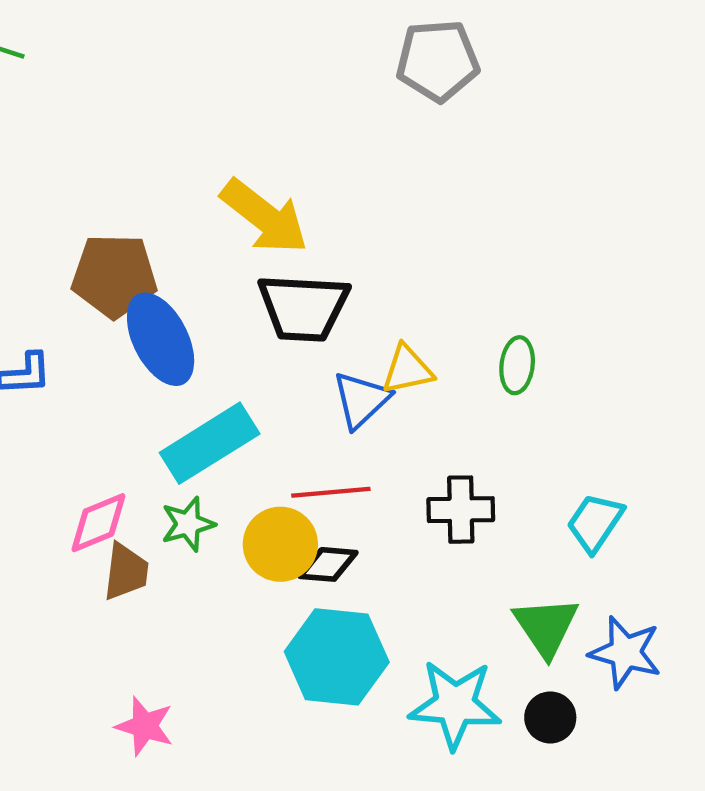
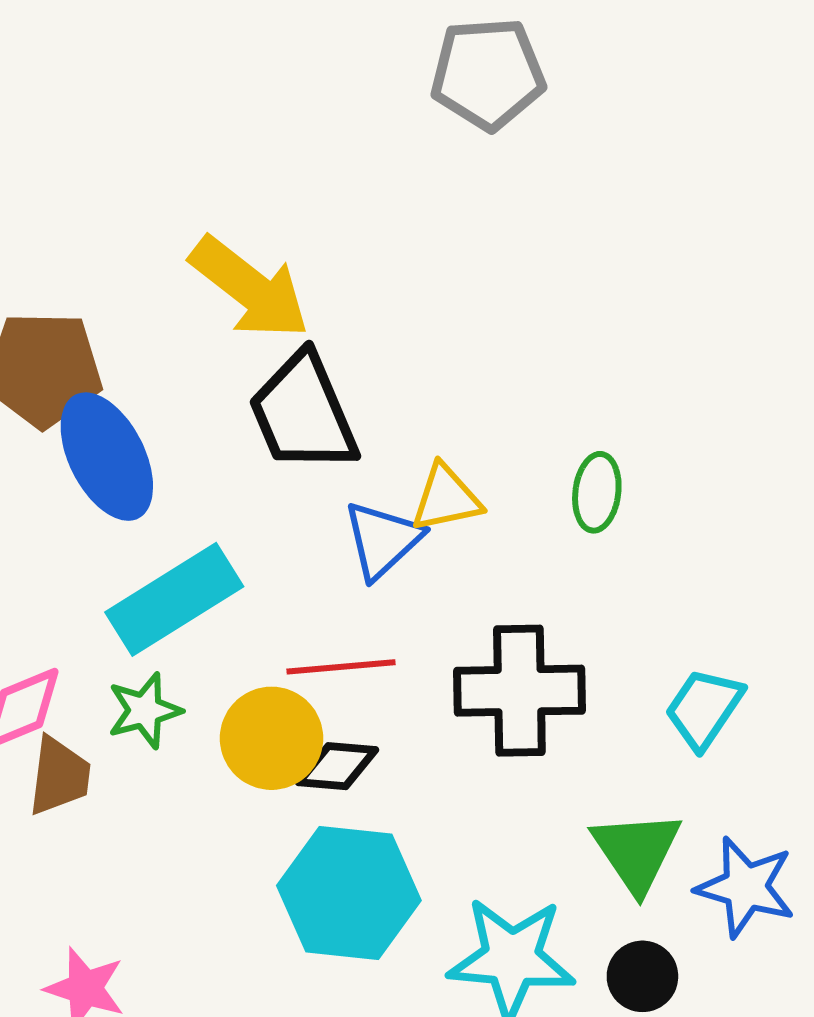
black trapezoid: (303, 307) -> (303, 413), turned 64
black cross: (461, 510) -> (519, 691), size x1.4

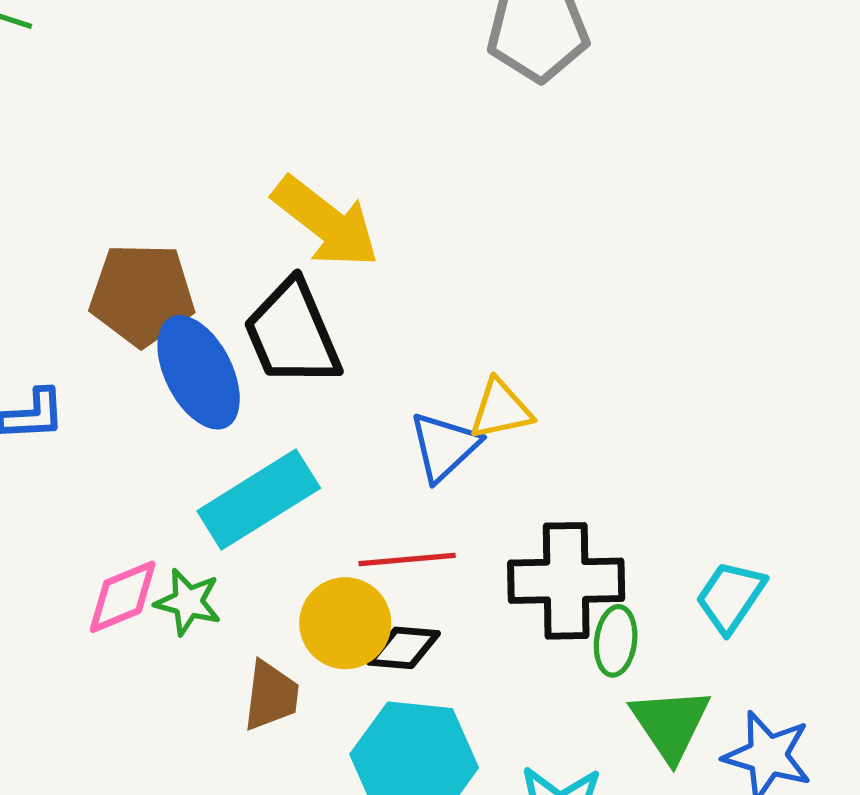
black trapezoid: (303, 413) -> (292, 333), moved
green ellipse: (597, 492) -> (616, 641), moved
green star: (145, 711) -> (188, 602), moved, turned 30
brown trapezoid: (59, 776) -> (271, 696), moved

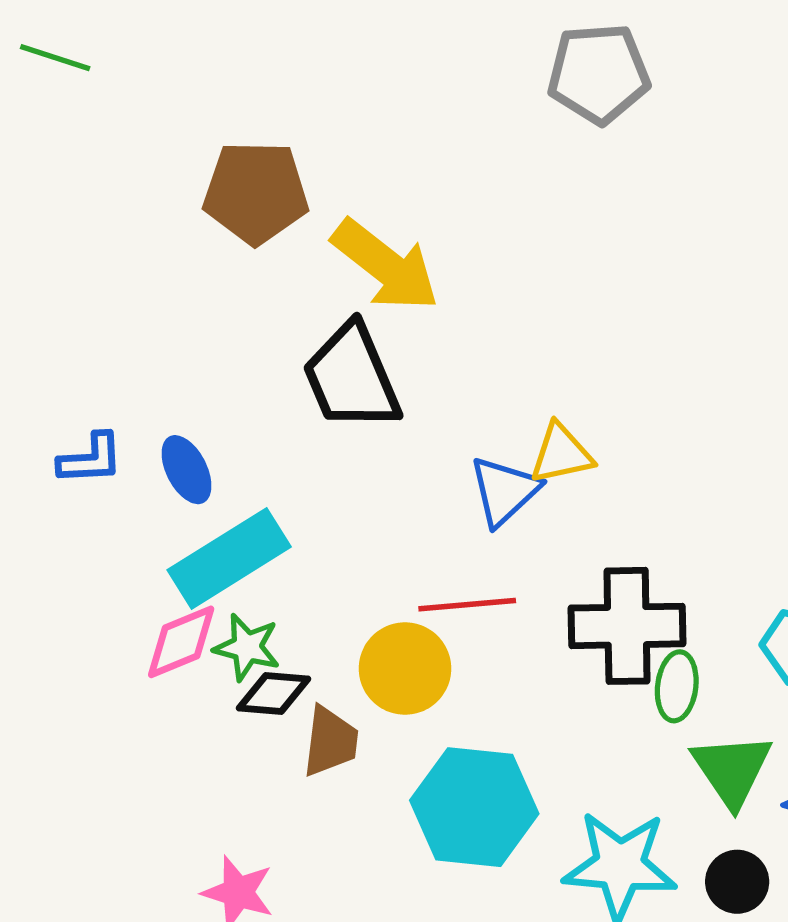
brown pentagon: (142, 295) -> (256, 193), moved
blue ellipse: (199, 372) -> (187, 470), moved, size x0.6
cyan rectangle: (259, 500) -> (229, 558), moved
black diamond: (404, 648) -> (274, 693), moved

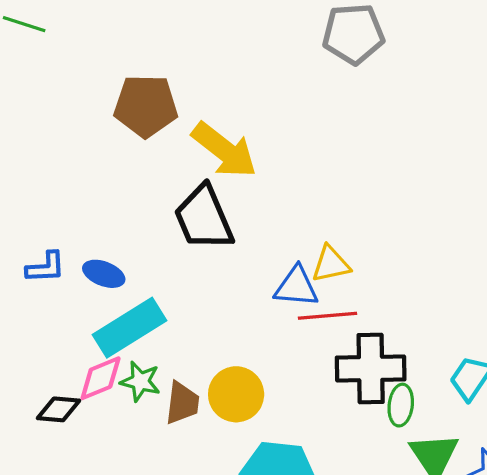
blue ellipse: (187, 470) -> (104, 274), turned -42
blue triangle: (504, 491) -> (296, 287), turned 48
red line: (467, 605) -> (328, 316), moved
black diamond: (274, 693) -> (59, 409), moved
brown trapezoid: (330, 741) -> (182, 403), moved

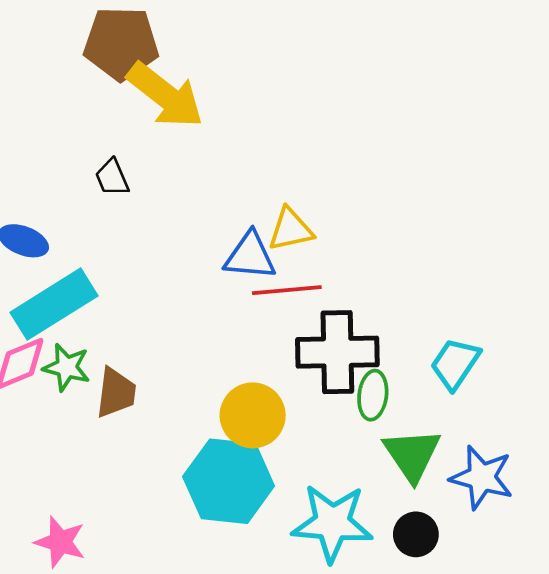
brown pentagon: (146, 106) -> (121, 43), moved
black trapezoid: (204, 218) -> (112, 178), moved, size x0.5
yellow circle: (236, 394) -> (253, 415), moved

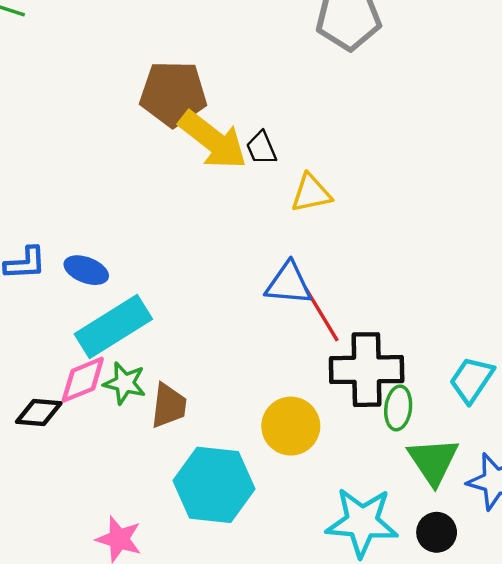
black trapezoid: (112, 178) -> (261, 148), moved
yellow triangle: (291, 229) -> (311, 193), moved
red line: (287, 290) -> (321, 314), turned 64
cyan hexagon: (229, 481) -> (214, 485), moved

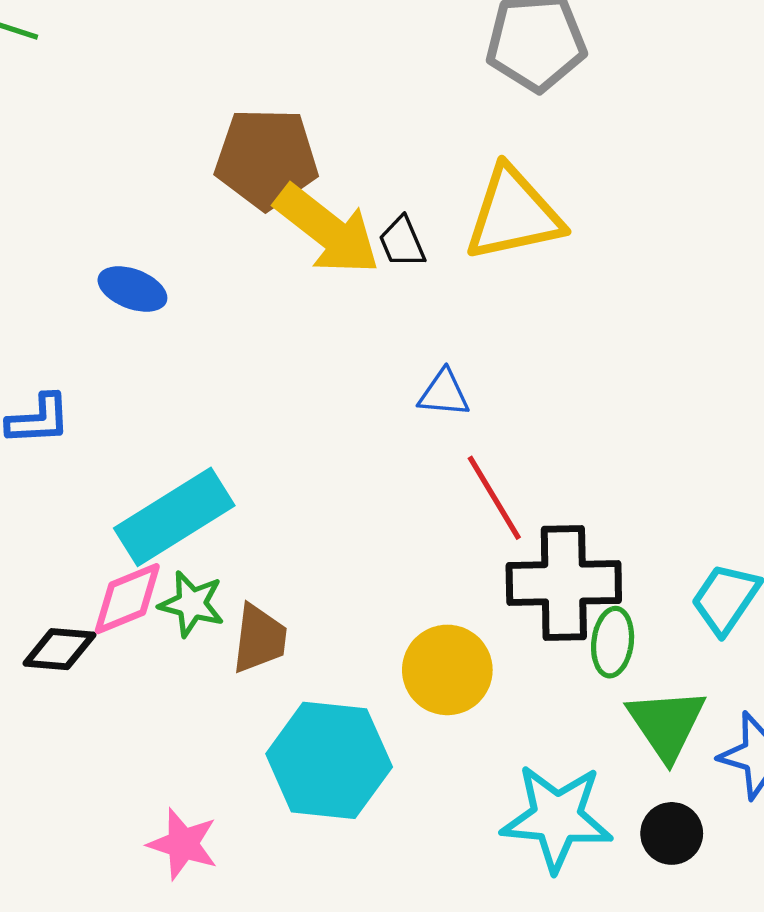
yellow triangle: (311, 193) -> (513, 214), moved, size x1.6
blue ellipse: (86, 270) -> (132, 289), moved
blue triangle: (289, 284) -> (444, 393), moved, size x0.7

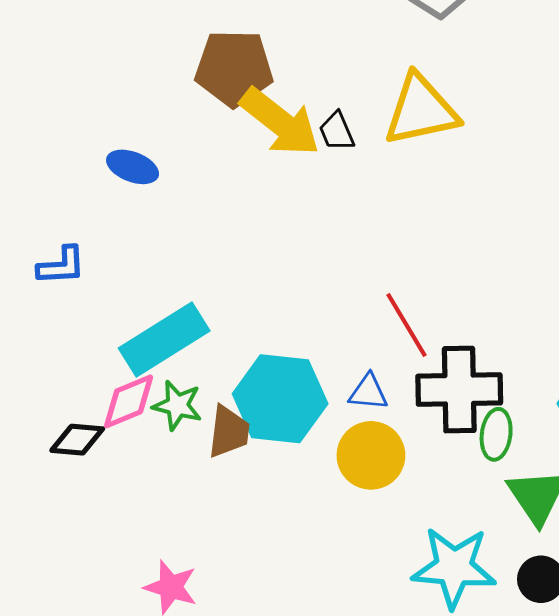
blue triangle: (444, 393) -> (368, 392), moved
cyan hexagon: (329, 760) -> (280, 399), moved

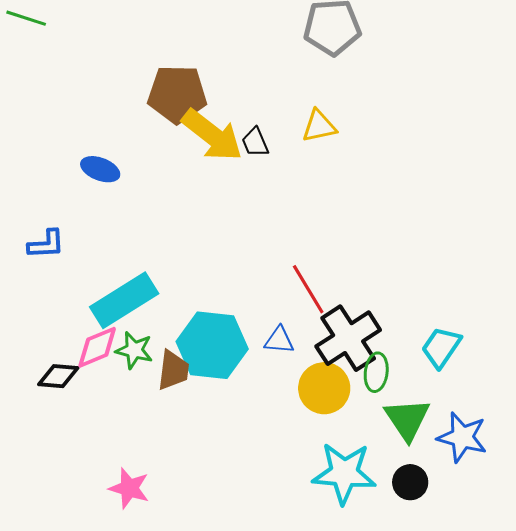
yellow triangle: (421, 110) -> (319, 126), size x0.6
black cross: (459, 390) -> (348, 338), turned -32
yellow circle: (371, 455) -> (324, 388), moved

